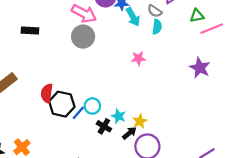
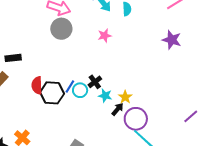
black rectangle: (30, 30) -> (13, 58), moved
pink star: (138, 58) -> (105, 36), moved
blue line: (78, 113) -> (70, 86), moved
black cross: (104, 126) -> (95, 82), moved, turned 32

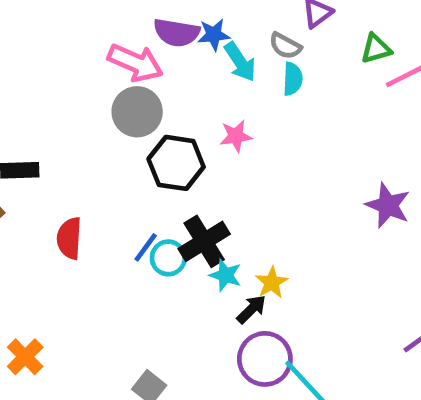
purple star: (172, 40) -> (388, 205), moved
black cross: (95, 82) -> (204, 241), size x1.5
black hexagon: (52, 93) -> (176, 163), moved
purple circle: (136, 119) -> (265, 359), moved

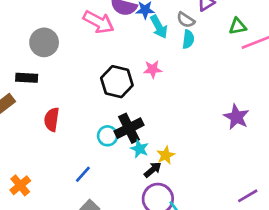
gray circle: (137, 112) -> (44, 42), moved
blue line: (146, 247) -> (83, 174), moved

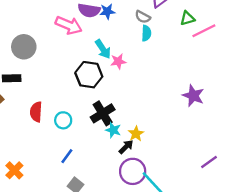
cyan arrow: (159, 27) -> (103, 49), moved
cyan circle: (108, 136) -> (63, 120), moved

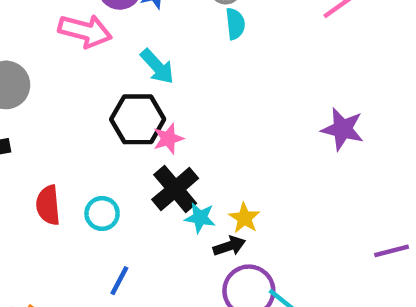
pink star: (118, 61) -> (168, 139), moved
black arrow: (126, 147) -> (229, 246), turned 35
purple line: (209, 162) -> (392, 251), turned 30

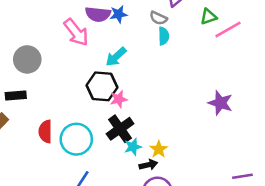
pink arrow: (85, 31) -> (76, 32), turned 32
cyan arrow: (157, 66) -> (116, 57), turned 85
cyan circle: (102, 213) -> (76, 139), size x1.6
cyan star: (200, 218) -> (133, 147), turned -30

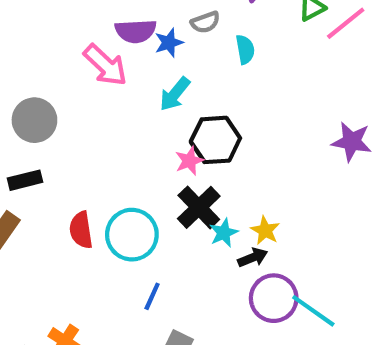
blue star: (119, 14) -> (169, 43), moved
gray semicircle: (158, 18) -> (205, 22), moved, turned -36
black hexagon: (102, 86) -> (215, 140), moved

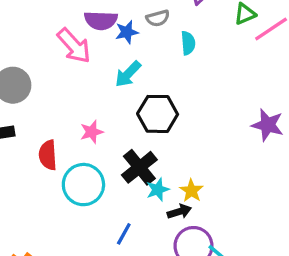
pink star: (189, 161) -> (92, 132), moved
red semicircle: (81, 230) -> (48, 155), moved
blue line: (152, 296) -> (124, 234), moved

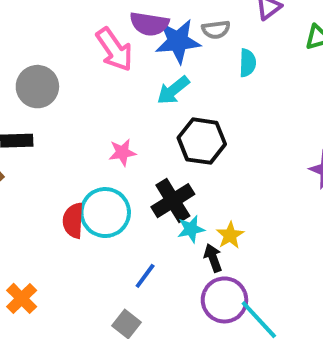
blue star: (127, 32) -> (178, 41), size x1.6
red semicircle: (48, 155) -> (73, 221), moved
black arrow: (179, 212) -> (213, 258), turned -100

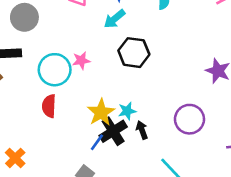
black cross: (173, 201) -> (113, 131), moved
cyan circle: (105, 213) -> (55, 70), moved
yellow star: (230, 235) -> (101, 112), moved, size x1.5
purple circle: (224, 300) -> (189, 119), moved

